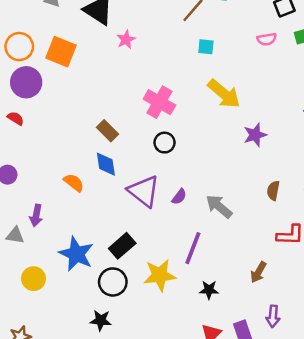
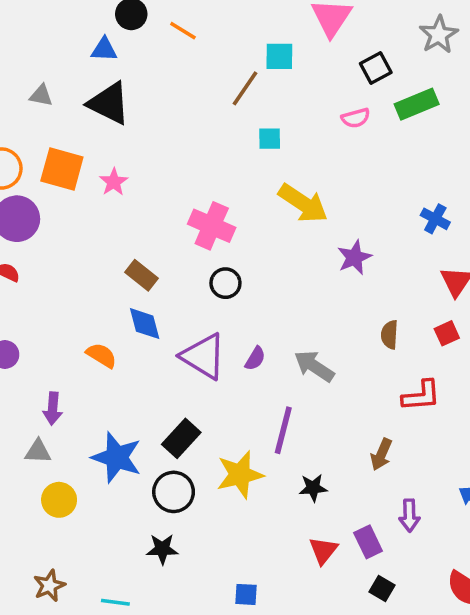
pink star: (126, 40) -> (114, 182), moved
gray triangle: (15, 235) -> (38, 451), moved

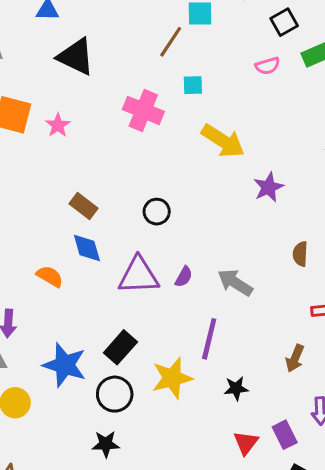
black triangle: (109, 103) -> (76, 57), moved
pink cross: (212, 226) -> (143, 110), moved
purple triangle: (203, 356) -> (139, 276), turned -33

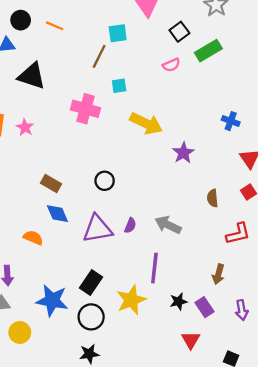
purple rectangle: (285, 435) -> (205, 307), moved

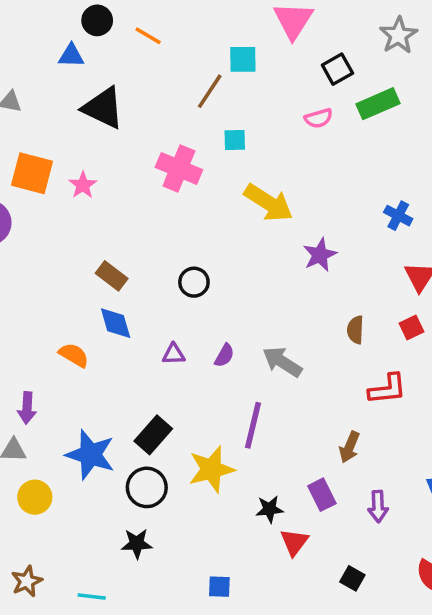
purple triangle: (97, 229) -> (174, 354), size x0.5
black star: (179, 301) -> (269, 509), moved

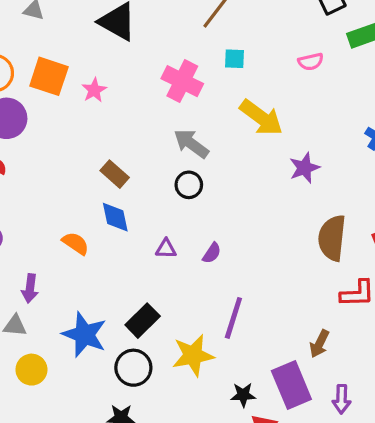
pink semicircle: (319, 118) -> (311, 62), moved
brown semicircle: (355, 330) -> (332, 238), size x1.8
gray arrow: (282, 362) -> (191, 144), moved
purple rectangle: (322, 495) -> (291, 385), size x1.6

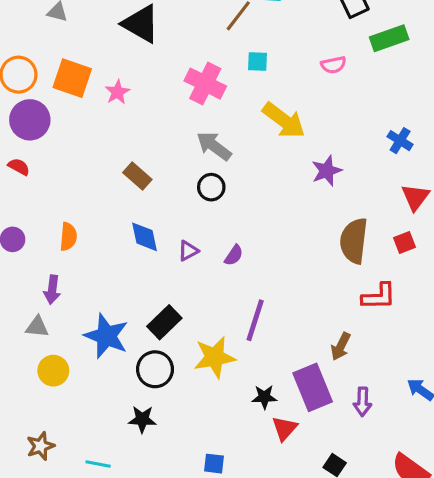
blue diamond: (115, 217) -> (145, 237), moved
orange semicircle: (76, 243) -> (68, 237), moved, turned 60
purple triangle: (166, 249) -> (188, 251), turned -30

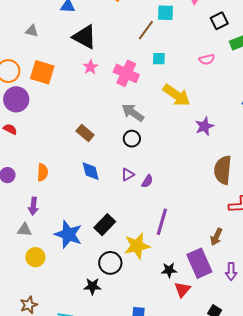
pink star: (117, 92) -> (90, 67), moved
purple triangle: (188, 251) -> (128, 174), moved
black circle: (155, 369) -> (110, 263), moved

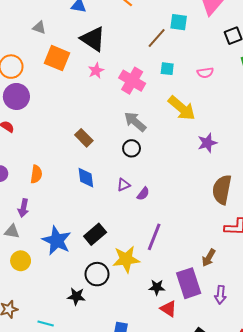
pink semicircle: (207, 59) -> (205, 73), moved
orange square: (42, 72) -> (57, 58), moved
red triangle: (182, 290) -> (169, 309), turned -42

